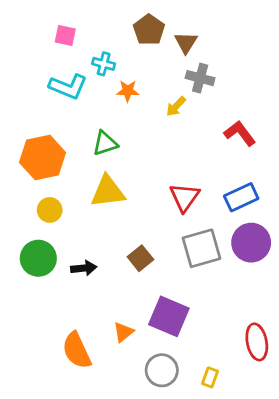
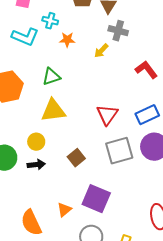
yellow circle: (50, 210) -> (36, 142), moved

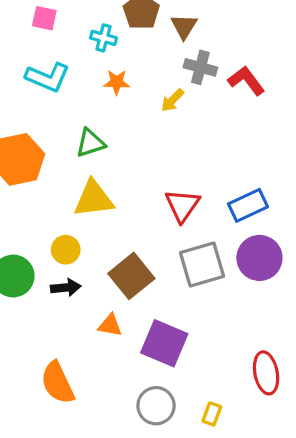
cyan cross: (50, 21) -> (103, 38), moved
red L-shape: (146, 70) -> (246, 81), moved
brown square: (76, 158) -> (131, 276), size x1.5
orange triangle: (64, 210) -> (110, 325), moved, turned 49

